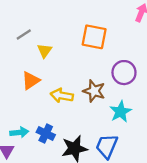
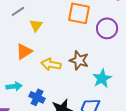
purple circle: (124, 73) -> (107, 28), moved
cyan arrow: (19, 132) -> (14, 86), moved

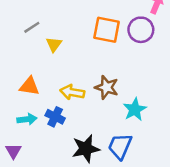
purple circle: (107, 28) -> (141, 30), moved
orange triangle: (24, 51) -> (29, 86), moved, turned 42
blue cross: (37, 97) -> (55, 117), moved

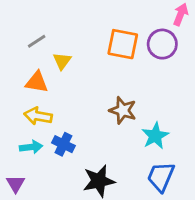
orange triangle: (29, 86) -> (37, 82), moved
yellow arrow: (72, 92) -> (38, 116), moved
blue trapezoid: (120, 146) -> (161, 177), moved

